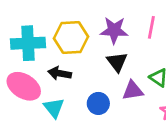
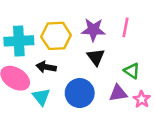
purple triangle: (133, 91) -> (118, 93), moved
blue circle: (98, 103) -> (80, 93), size x1.5

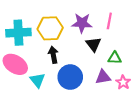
black triangle: (96, 57) -> (93, 44), moved
black arrow: (46, 67) -> (53, 55), moved, turned 70
green triangle: (132, 71) -> (115, 58), turned -32

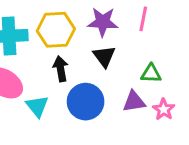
black triangle: (93, 44) -> (104, 56), moved

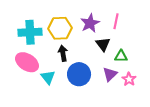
purple star: (103, 22) -> (90, 23), turned -30
black triangle: (104, 56) -> (103, 44), moved
purple triangle: (134, 102) -> (110, 74), turned -35

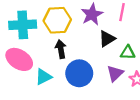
black triangle: (103, 44) -> (107, 39), turned 35
cyan triangle: (48, 77) -> (43, 77), turned 42

